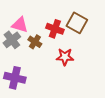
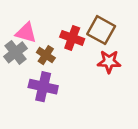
red star: (65, 57) -> (109, 62), moved
purple cross: (15, 78) -> (43, 87), moved

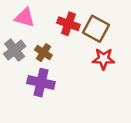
pink triangle: (26, 33) -> (25, 17), moved
red cross: (72, 38) -> (68, 24), moved

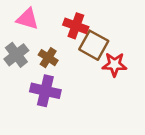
brown square: (96, 29) -> (94, 45), moved

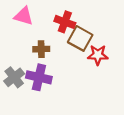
gray cross: (16, 55) -> (14, 77), moved
brown cross: (48, 58) -> (41, 49), turned -35

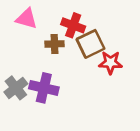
brown square: (80, 38) -> (90, 44), turned 35
brown cross: (41, 49) -> (55, 44), moved

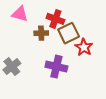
red star: (110, 63) -> (84, 47), turned 30
purple cross: (44, 88) -> (56, 67), moved

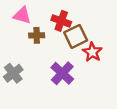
brown cross: (41, 33) -> (37, 35), moved
purple cross: (56, 67) -> (62, 73), turned 30

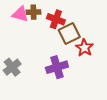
brown cross: (37, 35) -> (34, 12), moved
purple cross: (62, 73) -> (57, 67), turned 30

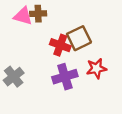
red cross: (56, 19) -> (60, 45), moved
red star: (84, 48) -> (96, 68), moved, turned 30

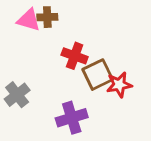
brown square: (79, 38) -> (98, 75), moved
purple cross: (65, 77) -> (72, 118), moved

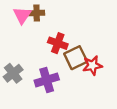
pink triangle: (29, 20) -> (22, 15), turned 48
purple cross: (72, 118) -> (47, 80), moved

